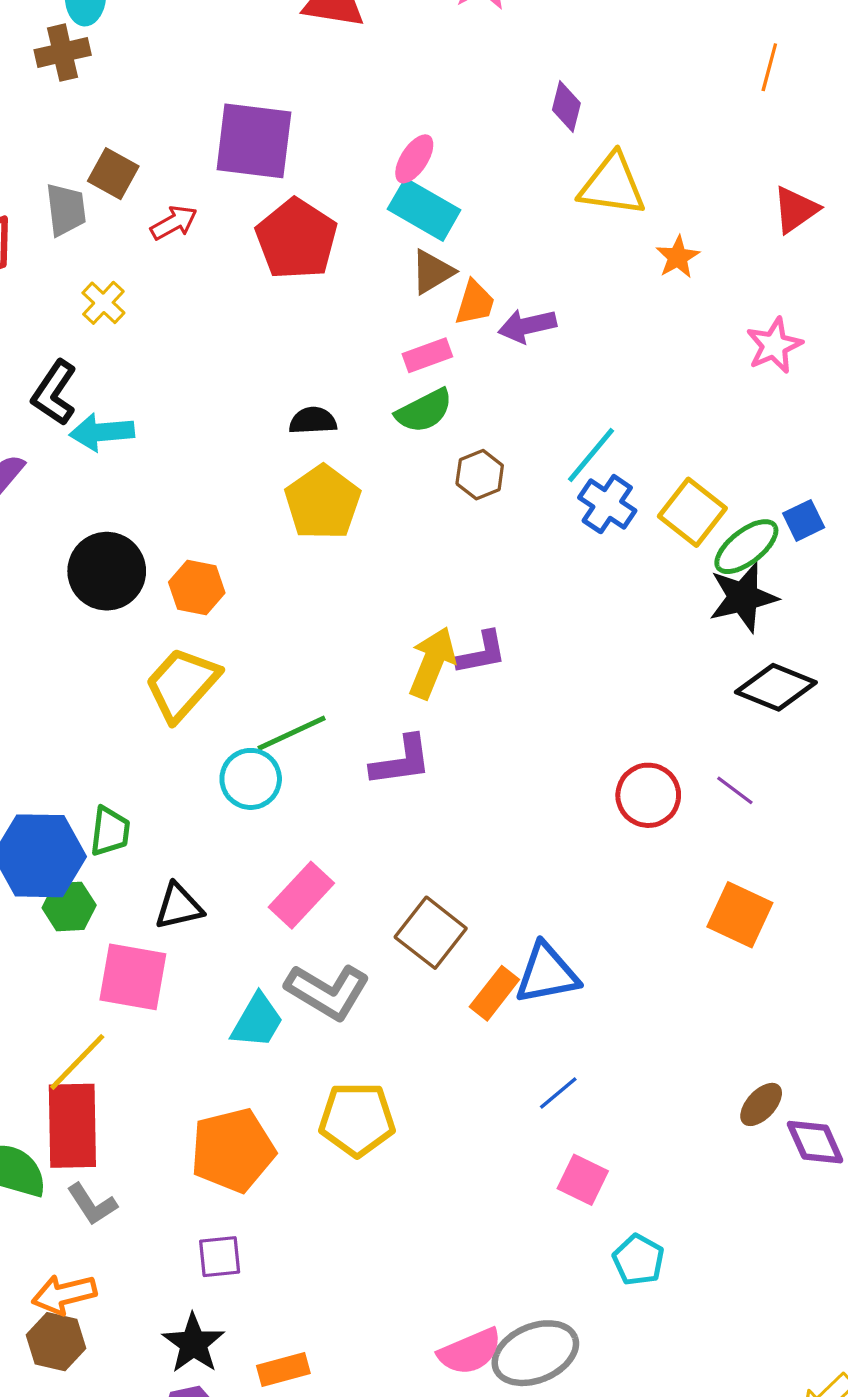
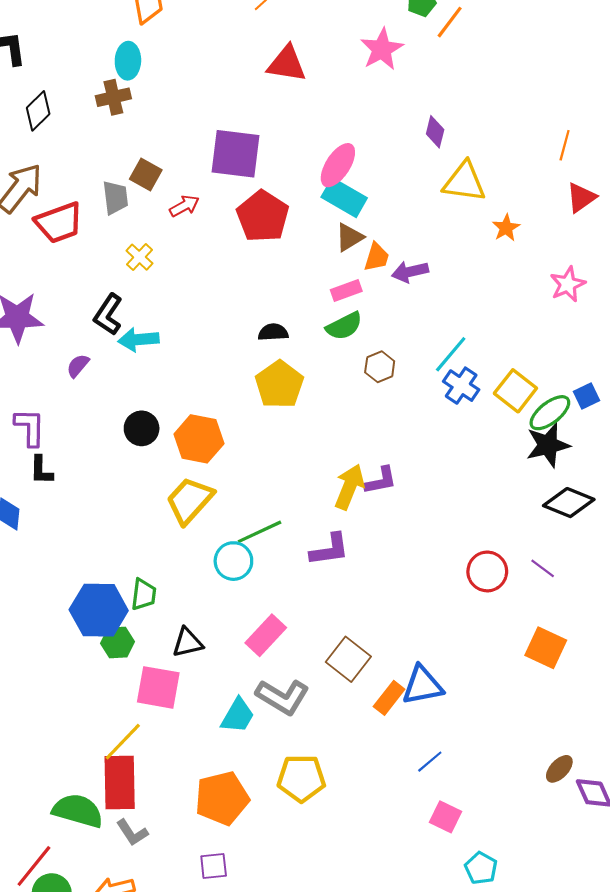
orange line: (769, 67) -> (565, 145), moved
pink ellipse: (414, 159) -> (338, 165), size x1.4
black circle: (107, 571) -> (142, 428), size x0.7
orange hexagon: (197, 587) -> (199, 439), size x1.4

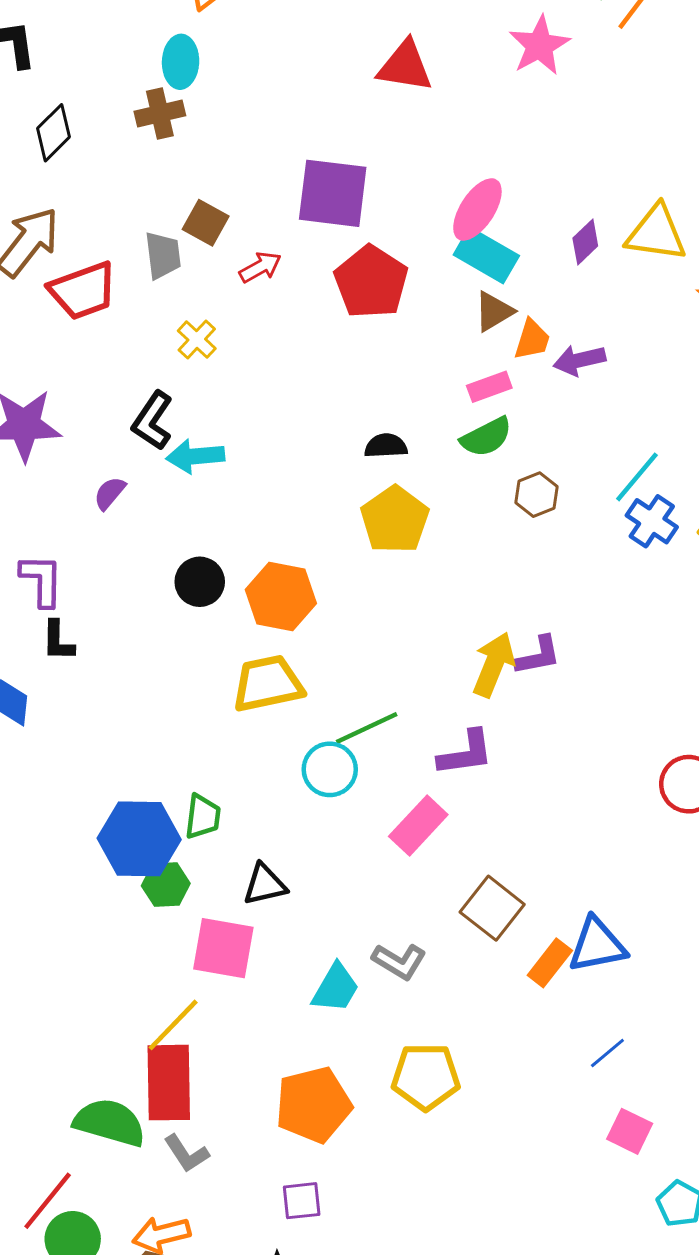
purple diamond: (435, 132) -> (585, 242), moved, turned 32
yellow trapezoid: (190, 500) -> (268, 684), turned 36
pink rectangle: (266, 635) -> (418, 826), moved
gray L-shape: (283, 697) -> (399, 961), size x0.7

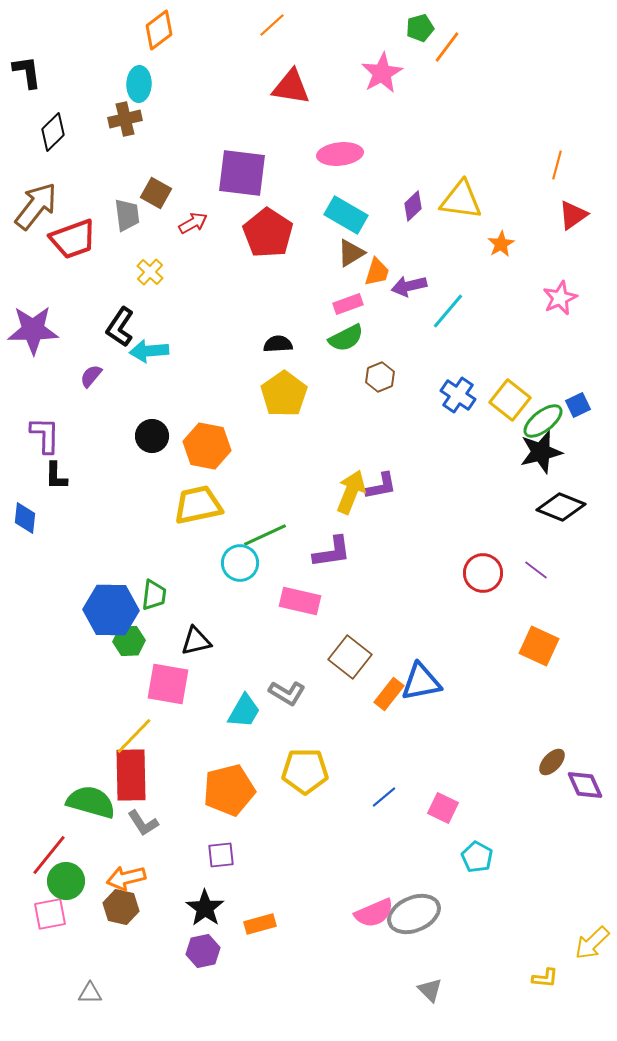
pink ellipse: (477, 210) -> (340, 154), moved, turned 51
cyan line: (637, 477) -> (448, 311), moved
pink rectangle: (418, 826) -> (300, 601), turned 60
blue line: (607, 1053) -> (384, 797), moved

